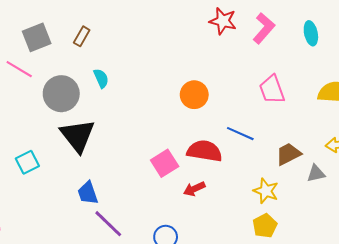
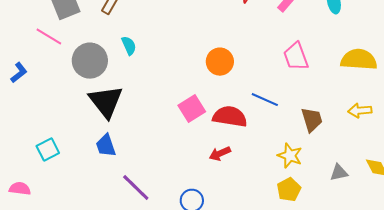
brown trapezoid: (288, 154) -> (312, 120), turned 100
cyan square: (27, 162) -> (48, 150), moved
pink square: (165, 163) -> (192, 109), moved
gray triangle: (316, 173) -> (339, 173), moved
blue trapezoid: (88, 193) -> (106, 146), moved

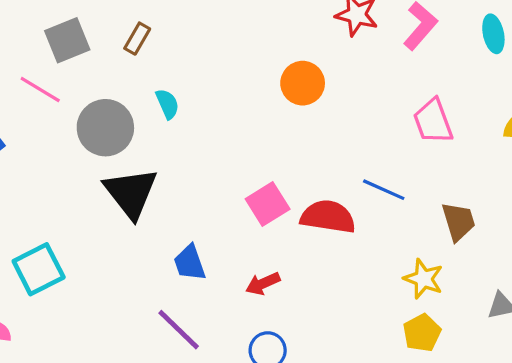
orange circle: (220, 62) -> (303, 83), moved
blue trapezoid: (106, 146) -> (190, 263), moved
cyan square: (48, 150) -> (39, 269), size x1.4
red arrow: (220, 154) -> (263, 284), moved

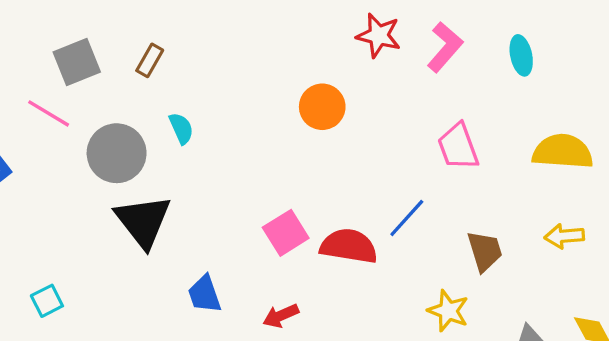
blue line: (384, 190) -> (407, 218), turned -72
cyan square: (39, 269) -> (47, 301), size x0.6

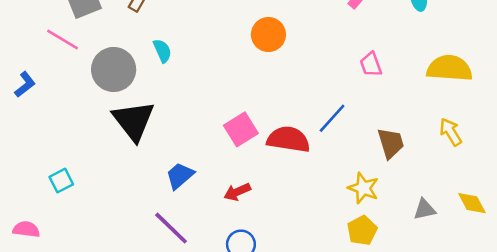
pink trapezoid: (458, 147) -> (371, 64), size x0.7
yellow arrow: (564, 236) -> (451, 132), turned 64
blue trapezoid: (204, 294) -> (180, 176), turned 68

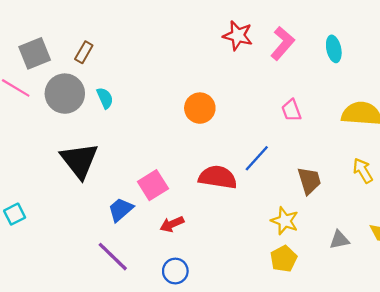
orange circle: (268, 35) -> (200, 108), moved
gray circle: (114, 69) -> (65, 94), moved
pink square: (241, 129) -> (153, 185), moved

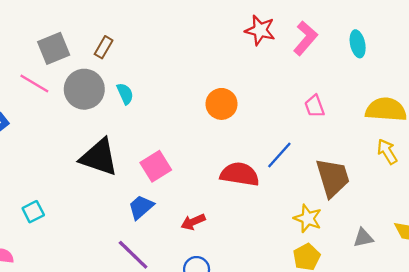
black triangle: (79, 161) -> (99, 157), turned -33
yellow arrow: (363, 171) -> (387, 152), moved
brown trapezoid: (309, 181) -> (333, 178), size x1.4
pink square: (153, 185) -> (156, 166), moved

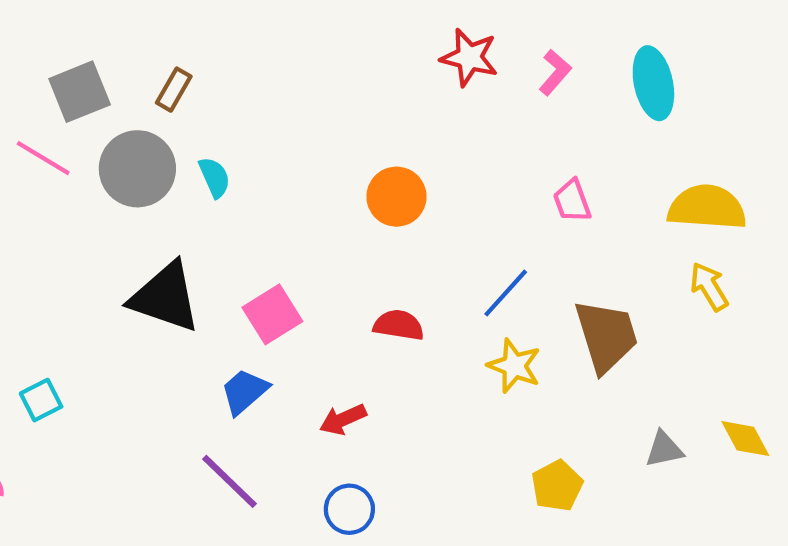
pink L-shape: (305, 38) -> (555, 72), size x0.7
cyan ellipse: (358, 44) -> (653, 83), size x1.4
red semicircle: (240, 174) -> (399, 325), moved, size x0.7
yellow star: (308, 218) -> (514, 366), moved

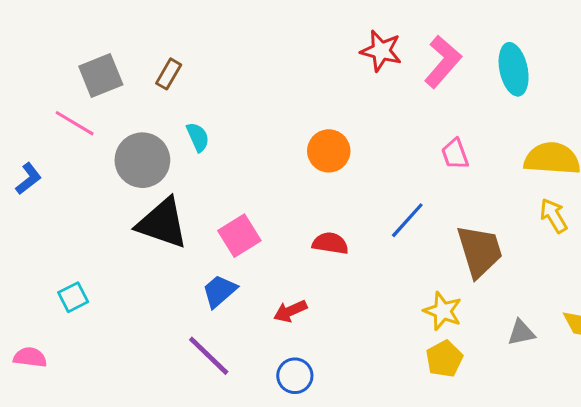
pink L-shape: (555, 72) -> (443, 62), size x1.6
gray circle: (137, 169) -> (142, 160), moved
yellow star: (514, 366) -> (443, 311), moved

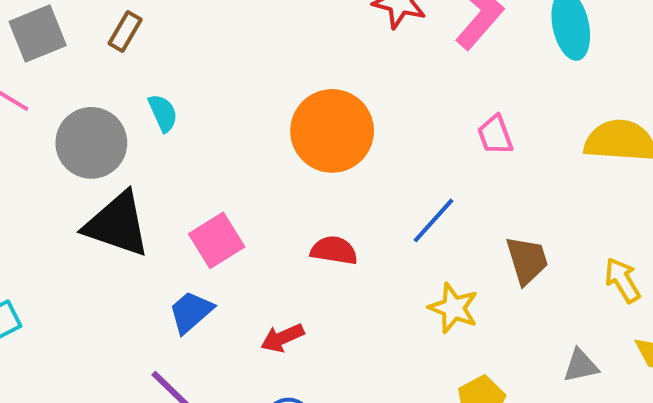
orange circle: (329, 151) -> (332, 131), size x1.5
yellow arrow: (554, 216) -> (623, 280), moved
brown trapezoid: (480, 251) -> (527, 260), size x0.7
yellow star: (443, 311) -> (453, 308), moved

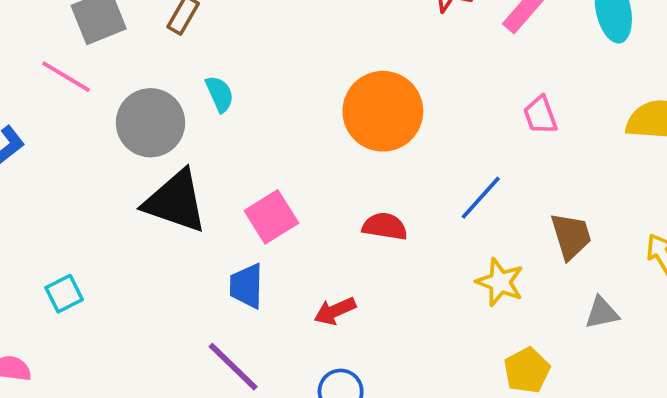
blue trapezoid: (191, 312) -> (247, 286), turned -48
gray triangle: (581, 366) -> (602, 313), moved

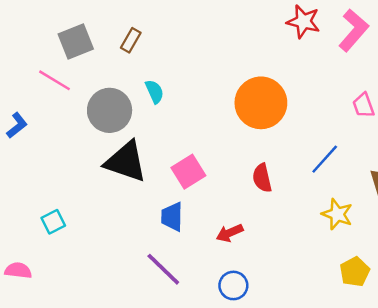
red semicircle: (385, 226) -> (262, 178), turned -112

